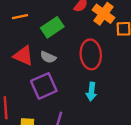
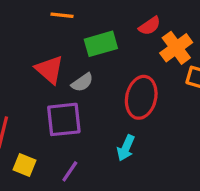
gray semicircle: (48, 57) -> (82, 82), turned -77

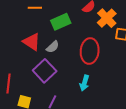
purple square: (64, 119) -> (45, 71), turned -30

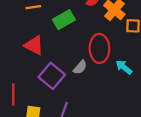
gray semicircle: (53, 47) -> (80, 67), moved
cyan arrow: (84, 83) -> (124, 67), moved, turned 119

